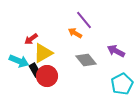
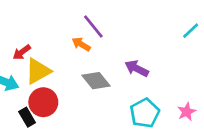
black rectangle: (35, 70) -> (27, 117), moved

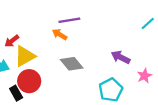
purple line: (93, 27) -> (69, 20), turned -60
purple arrow: (137, 68) -> (121, 57), moved
pink star: (187, 112) -> (144, 76), moved

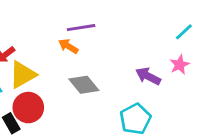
pink star: (144, 76) -> (180, 65), moved

